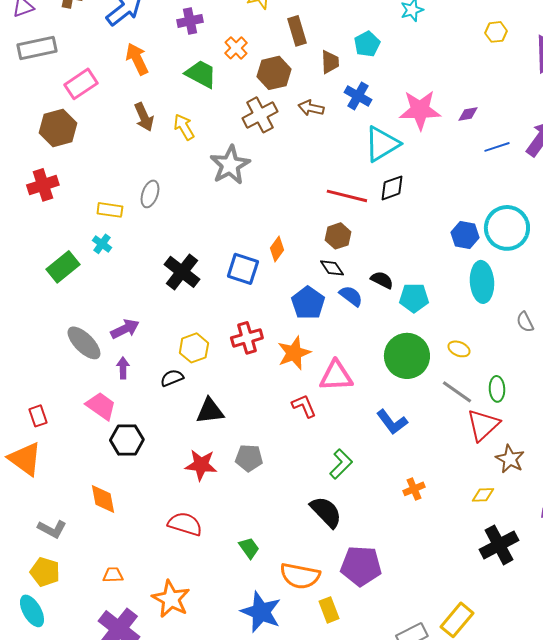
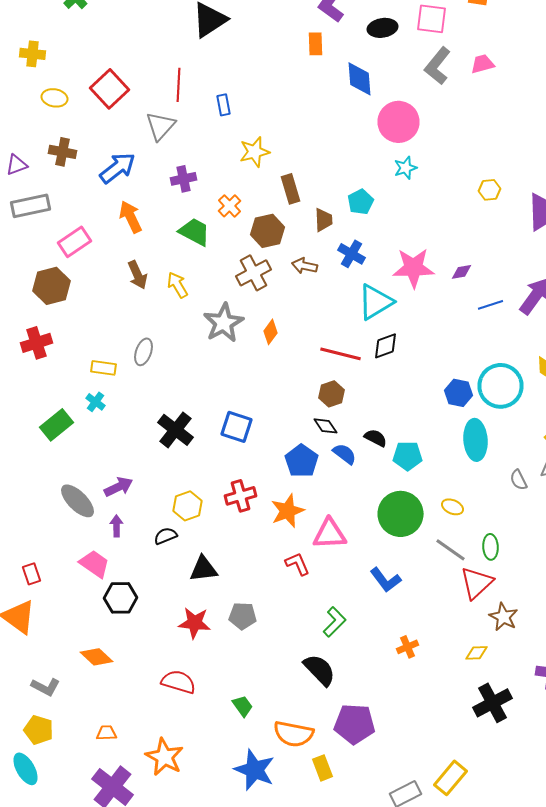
orange diamond: (277, 249) -> (270, 332), moved
orange diamond: (103, 499) -> (96, 657), turned -36

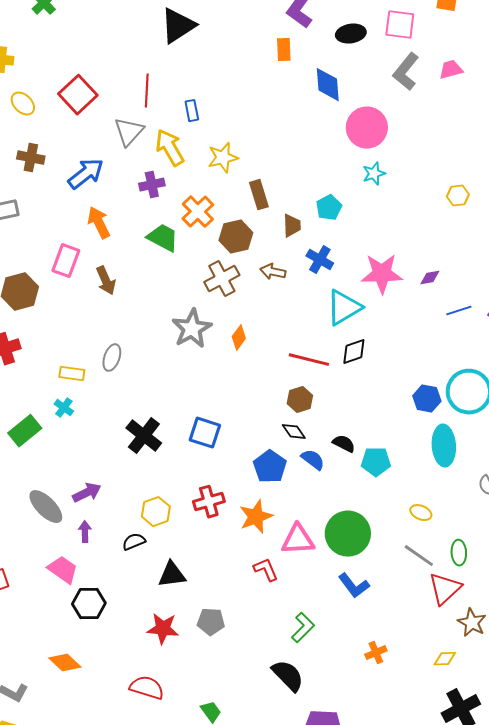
yellow ellipse: (54, 98) -> (23, 104), turned 35
orange cross: (230, 206) -> (198, 212), size x1.4
pink rectangle: (74, 242) -> (66, 261), moved, turned -36
yellow arrow: (178, 285) -> (170, 148), moved, size x1.4
green circle: (400, 514) -> (348, 534), moved

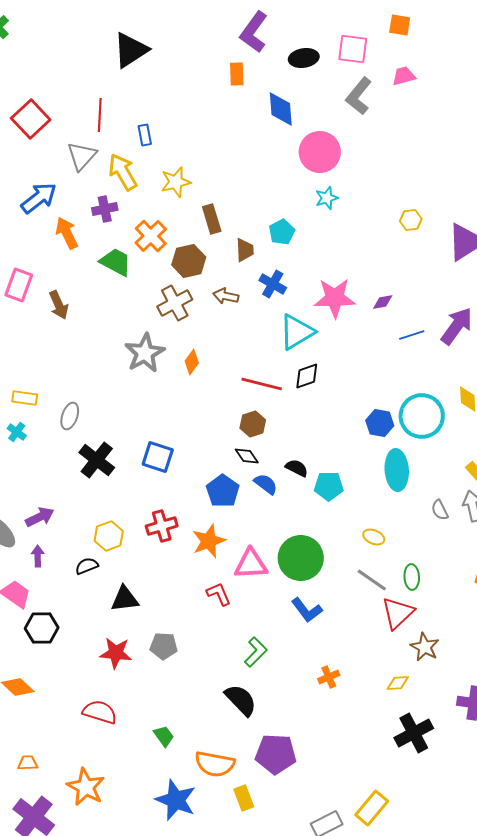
pink trapezoid: (451, 70) -> (404, 76), moved
orange arrow: (99, 223) -> (67, 233), moved
gray ellipse: (112, 358) -> (70, 416), moved

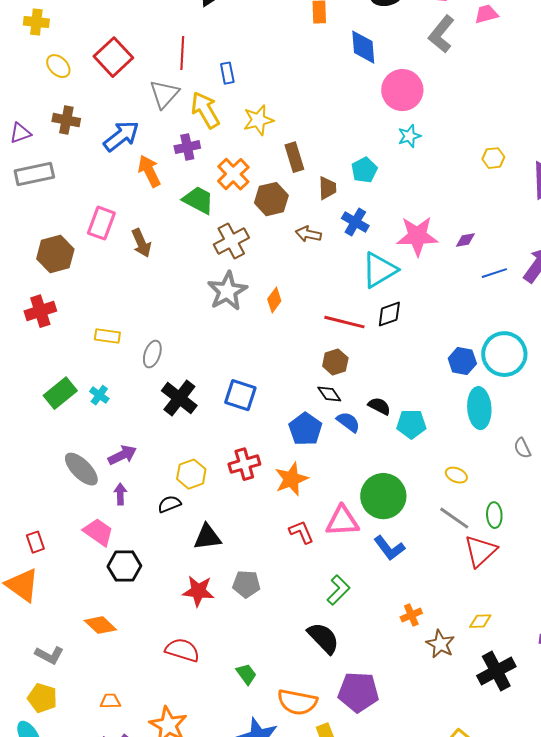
brown cross: (175, 303) -> (231, 241), moved
cyan cross: (17, 432) -> (99, 395), moved
pink triangle: (251, 564) -> (342, 521), moved
brown star: (425, 647) -> (440, 644), moved

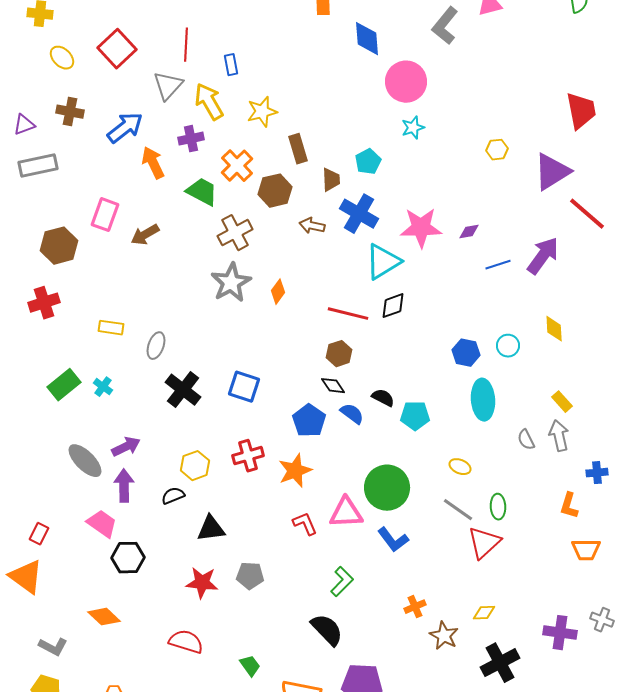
blue cross: (355, 222) -> (359, 214), size x1.4
brown arrow: (141, 243) -> (145, 235), turned 84
cyan circle: (504, 354) -> (508, 346), size x0.5
purple arrow: (120, 494) -> (124, 486), size x1.5
red rectangle: (35, 542) -> (39, 534), turned 45

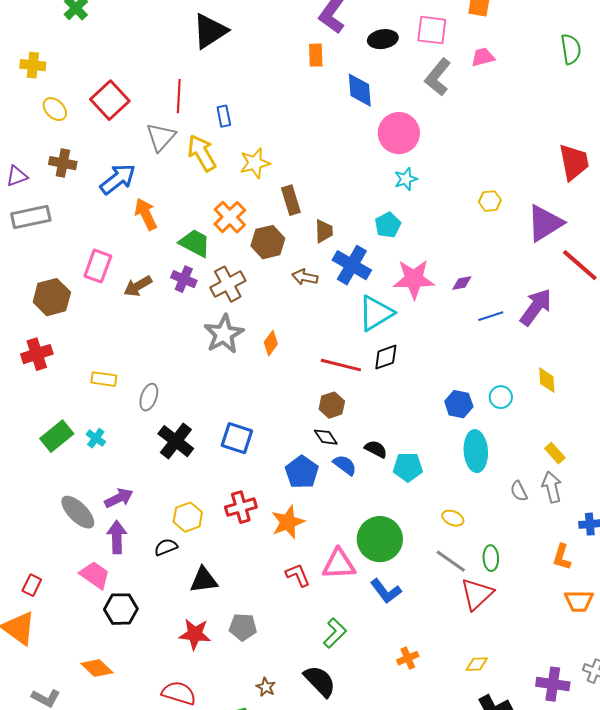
purple cross: (191, 139) -> (184, 279), moved, turned 35
cyan pentagon: (368, 162) -> (388, 225), moved
brown star: (444, 636) -> (266, 687), moved, size x0.7

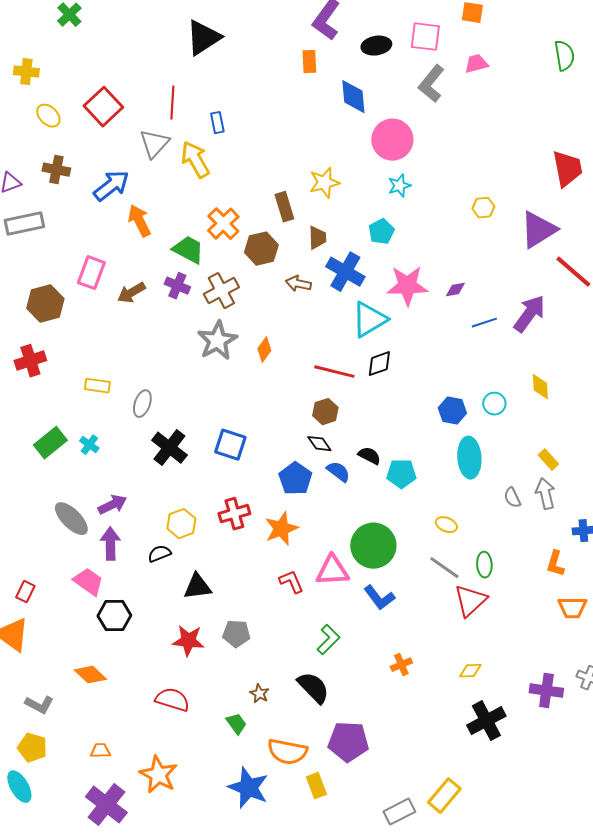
yellow star: (255, 163) -> (324, 183), moved

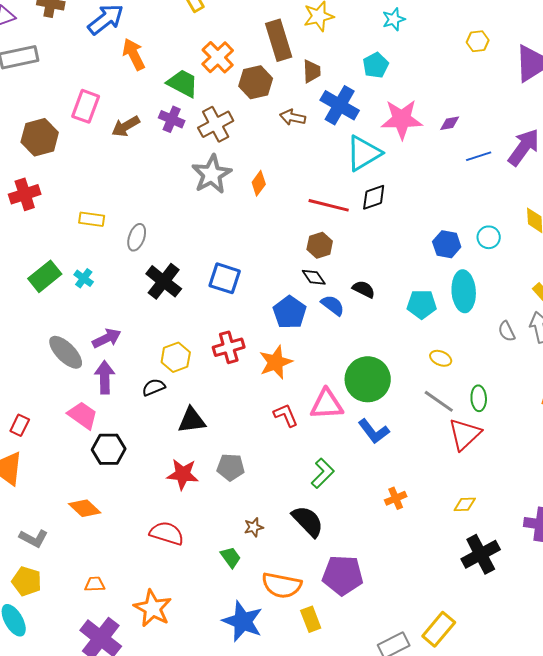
brown rectangle: (284, 207) -> (279, 40), size x1.4
cyan pentagon: (401, 474) -> (422, 304), moved
brown star: (259, 694) -> (254, 527), turned 30

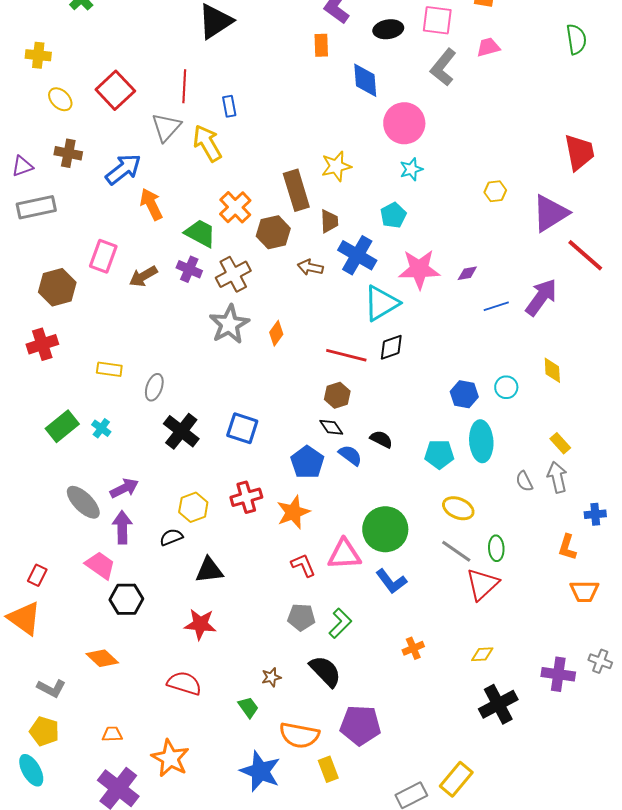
yellow ellipse: (441, 358) -> (458, 508), size x1.4
gray pentagon: (231, 467) -> (301, 617), moved

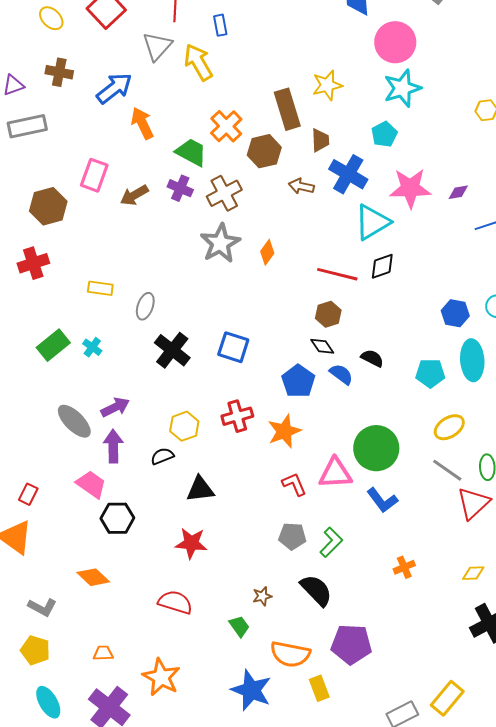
cyan star: (411, 169) -> (402, 88), size x1.6
yellow ellipse: (458, 508) -> (449, 427), turned -56
cyan ellipse: (31, 770) -> (48, 702), moved

